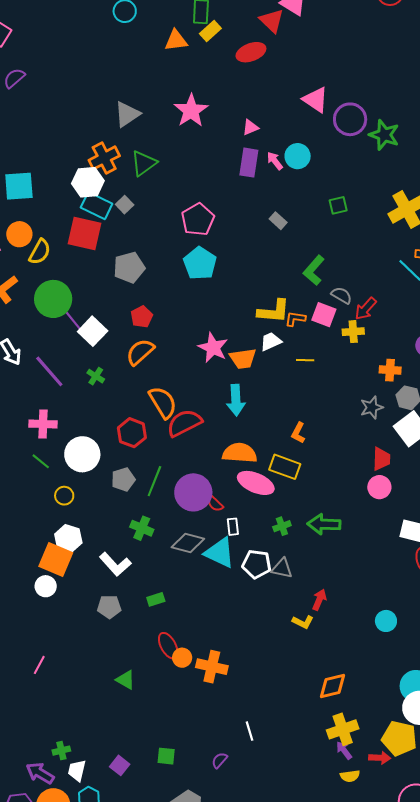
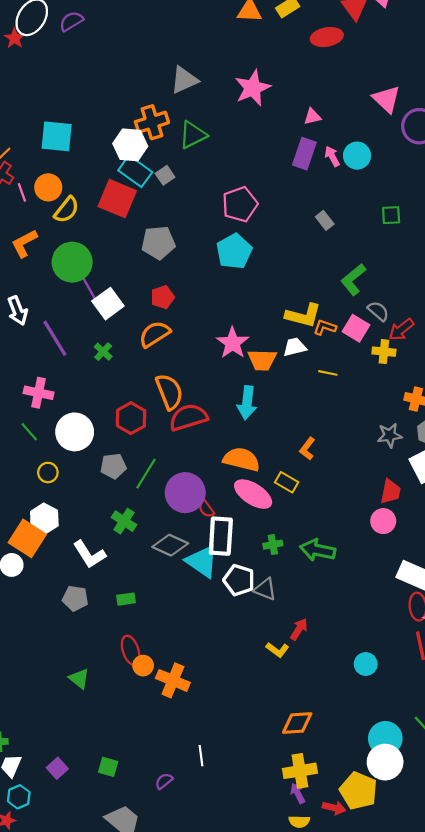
yellow rectangle: (285, 467) -> (287, 482), size x0.7
white rectangle: (233, 527) -> (221, 536), size x2.0

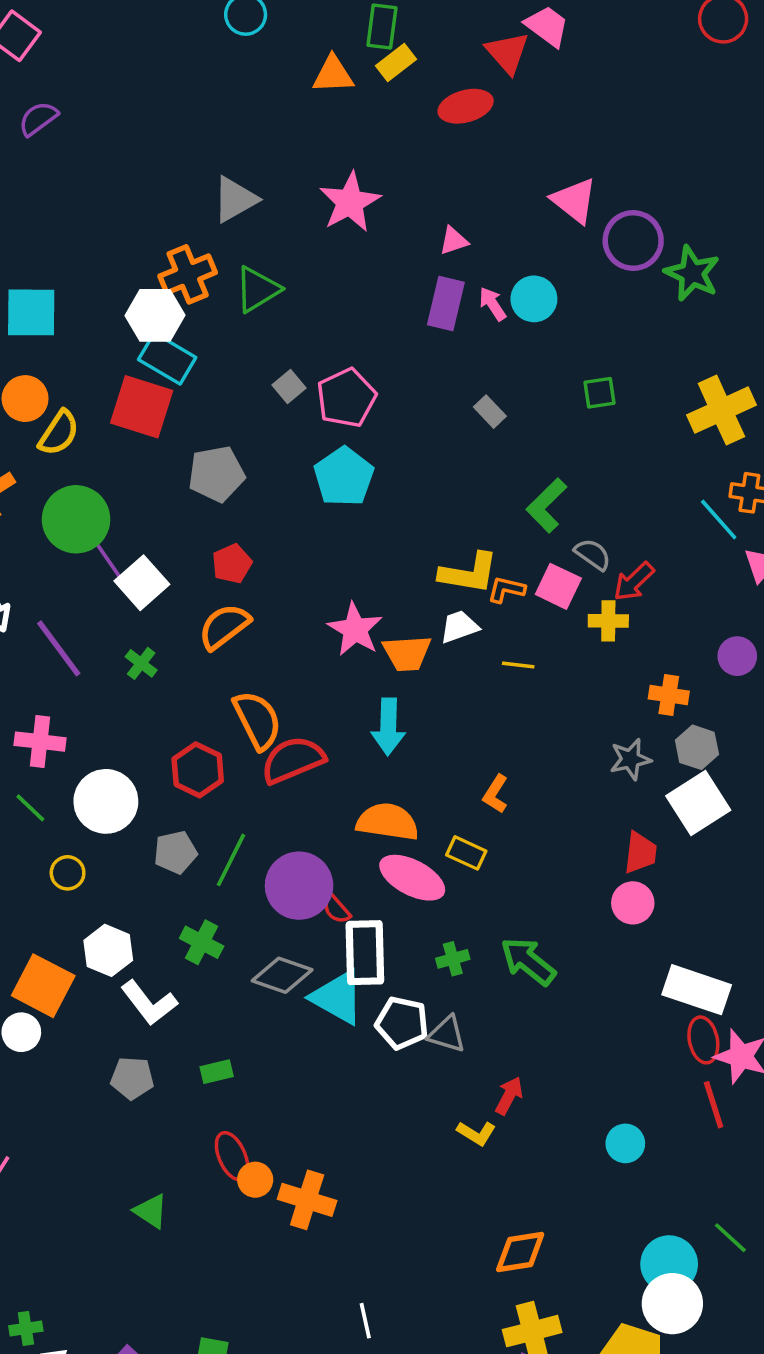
gray square: (165, 175) -> (289, 387), moved
white hexagon: (44, 519) -> (108, 950), moved
green arrow: (318, 550) -> (528, 961), turned 32

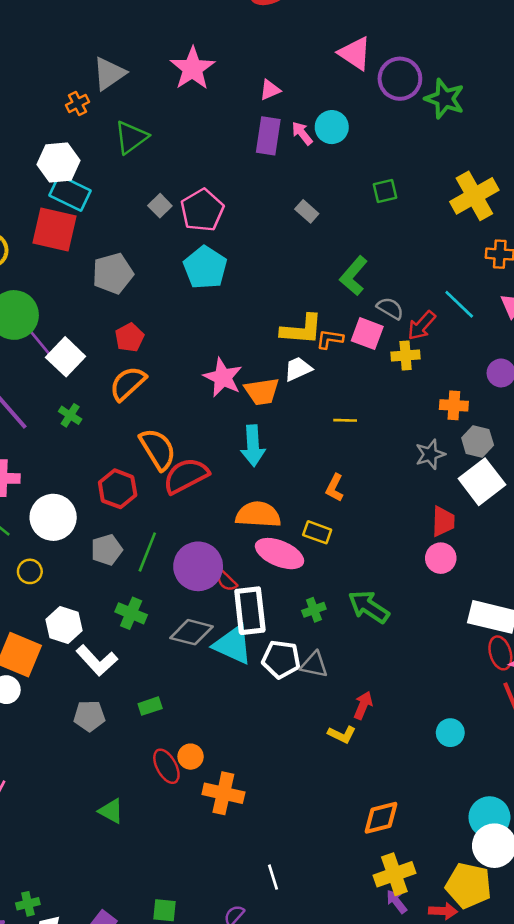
orange cross: (188, 274) -> (77, 103), moved, size x0.6
cyan line: (719, 520) -> (459, 304), moved
yellow line: (518, 665) -> (345, 420), moved
orange circle: (255, 1180) -> (191, 757), moved

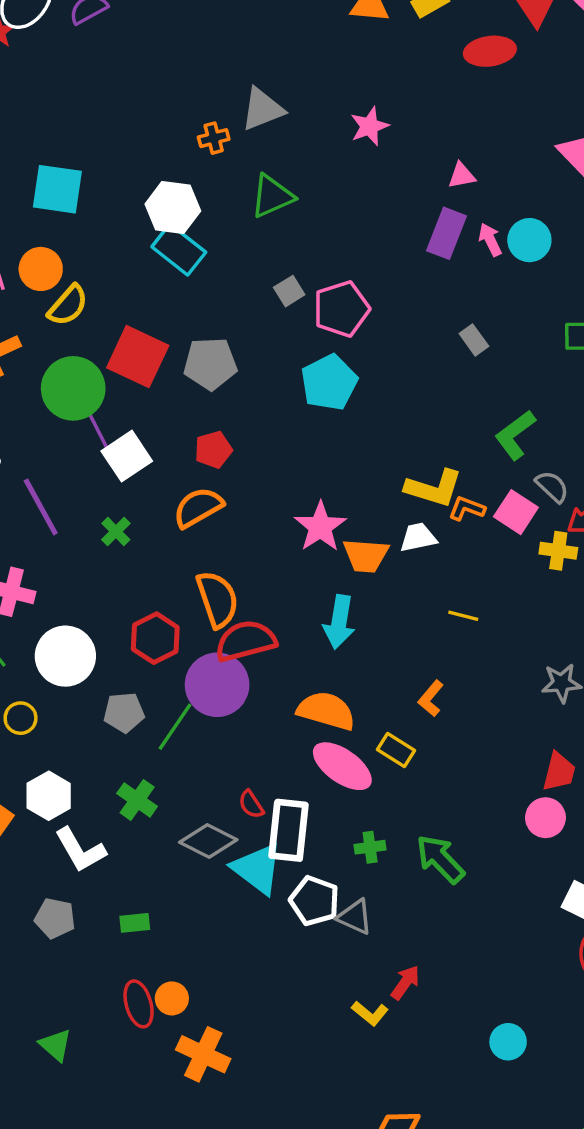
pink star: (193, 68) -> (369, 126), size x0.7
red square: (54, 229) -> (138, 357), moved
purple circle: (198, 566) -> (217, 685), moved
red semicircle: (227, 581) -> (251, 804), moved

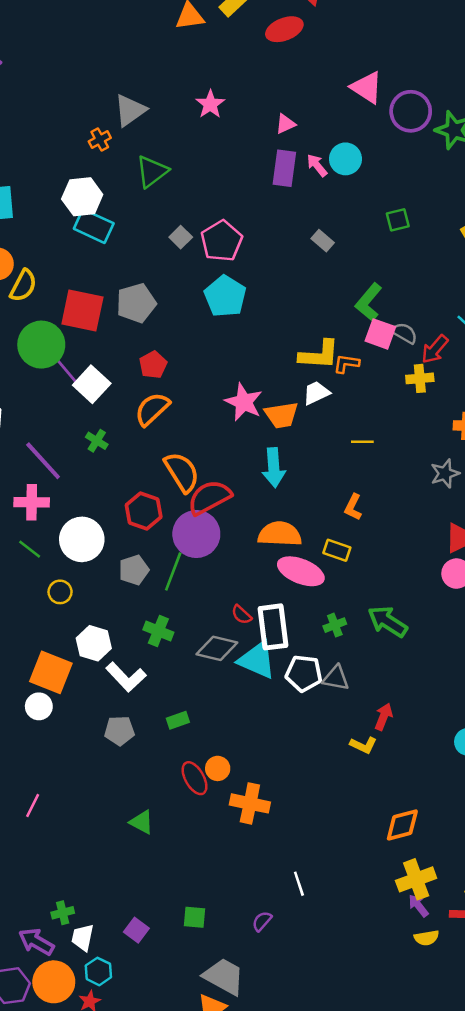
purple line: (41, 507) -> (43, 461), moved
pink square: (516, 512) -> (380, 334), moved

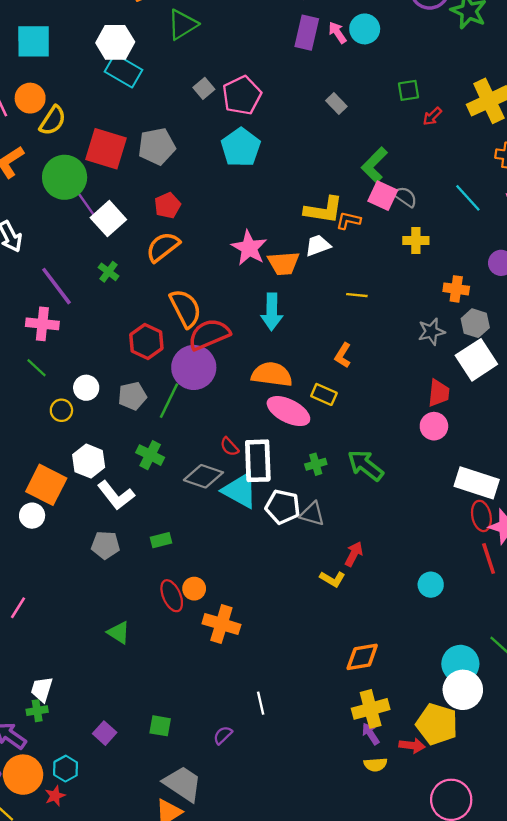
red arrow: (435, 349) -> (432, 116), moved, size x0.7
white circle: (82, 539) -> (86, 388), moved, size x0.6
white trapezoid: (83, 937) -> (42, 689), moved

